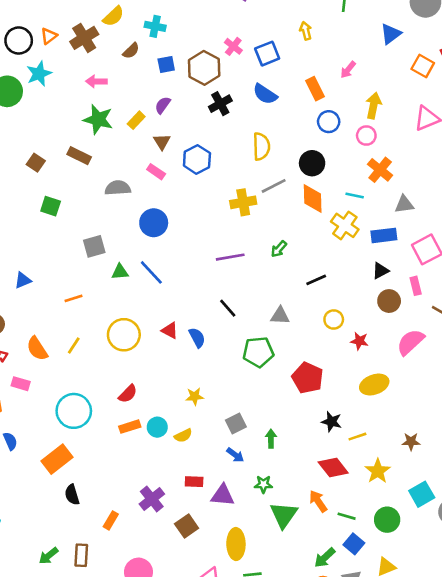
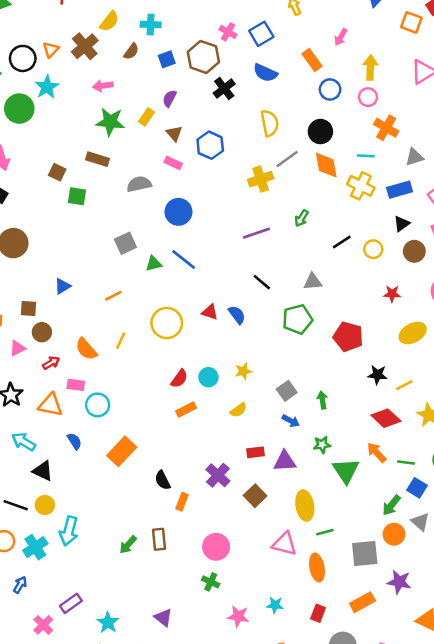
green square: (51, 206) -> (77, 196), moved
yellow circle: (334, 319) -> (373, 249), moved
cyan circle: (74, 411) -> (98, 405), moved, size x0.7
cyan circle: (157, 427) -> (208, 377), moved
black semicircle: (72, 495) -> (163, 480), moved

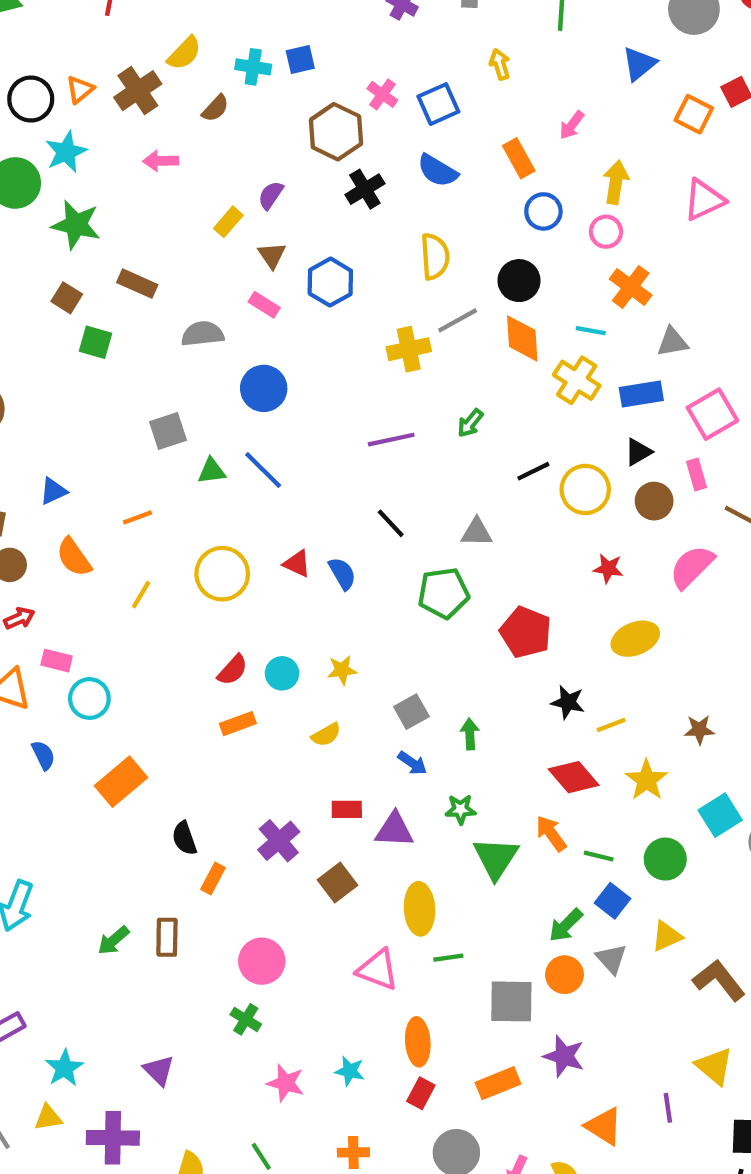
blue square: (167, 59) -> (300, 60), moved
green star: (110, 122) -> (76, 225), moved
yellow circle: (373, 249) -> (585, 489), size x1.5
orange semicircle: (86, 349) -> (74, 557), moved
orange ellipse: (317, 568) -> (418, 1042), moved

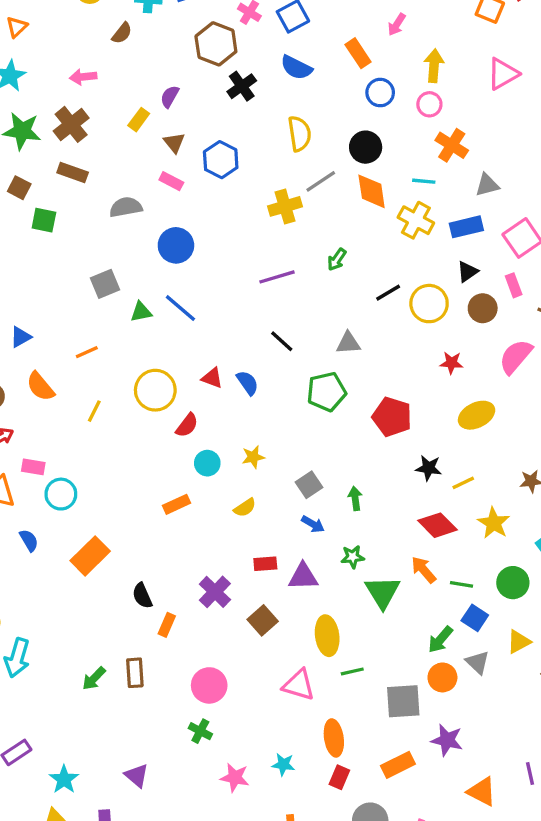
brown cross: (138, 91) -> (71, 124), moved
red semicircle: (233, 670) -> (187, 425), moved

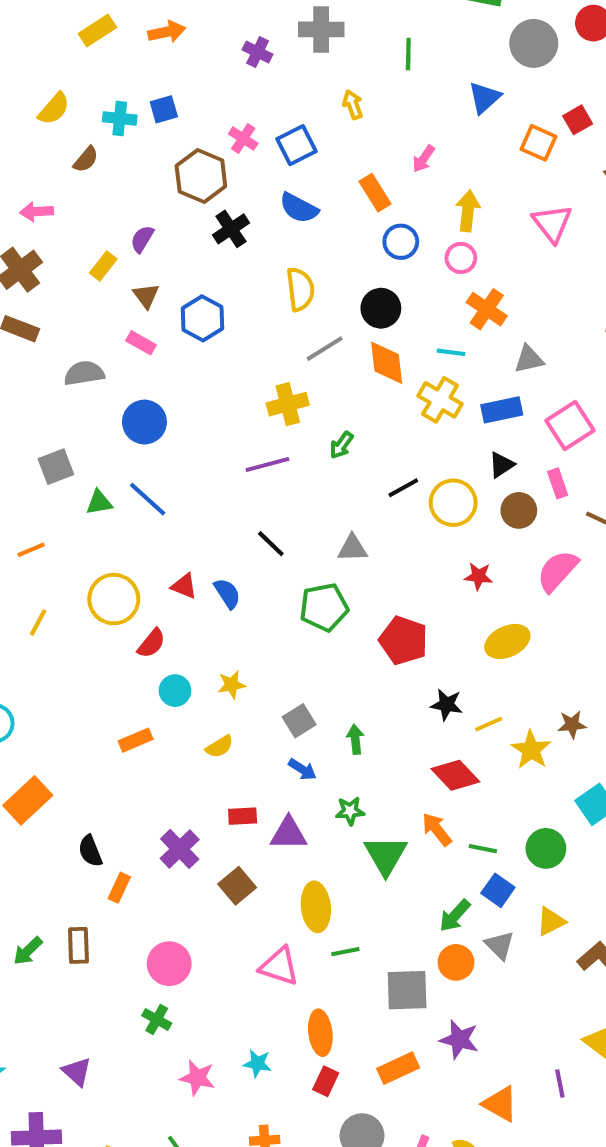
pink triangle: (503, 74) -> (552, 223), turned -40
yellow cross: (285, 206) -> (288, 404), moved
yellow star: (494, 523) -> (531, 750), moved

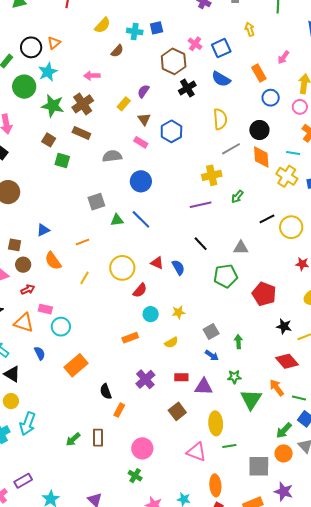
purple cross: (180, 849) -> (145, 379), moved

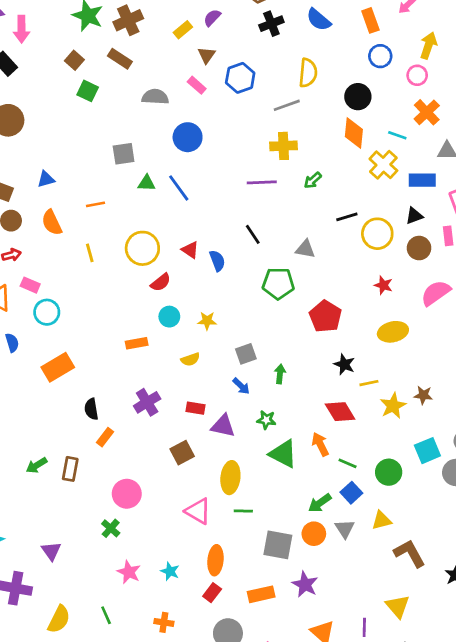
gray line: (231, 149) -> (287, 105), moved
yellow line: (85, 278) -> (90, 253), turned -56
green triangle: (251, 399) -> (283, 454), turned -45

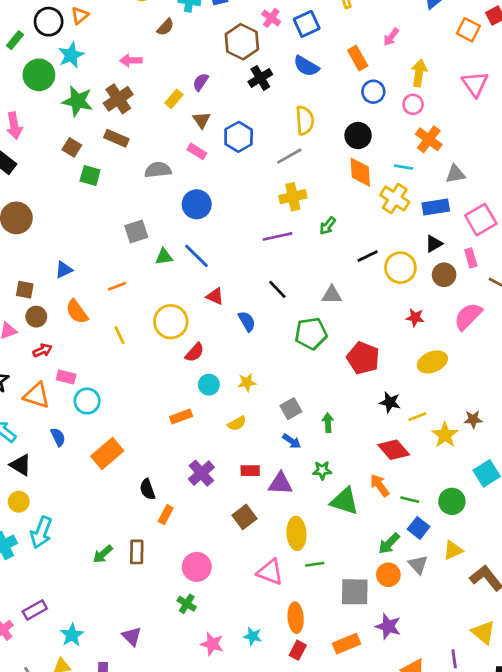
red triangle: (190, 250) -> (215, 296), moved

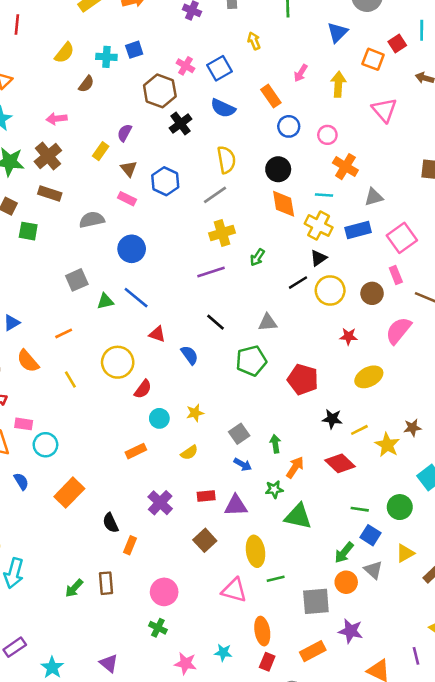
yellow arrow: (419, 73) -> (338, 84), moved
black triangle: (434, 244) -> (318, 258), moved
orange arrow: (380, 485) -> (295, 467), moved, turned 75

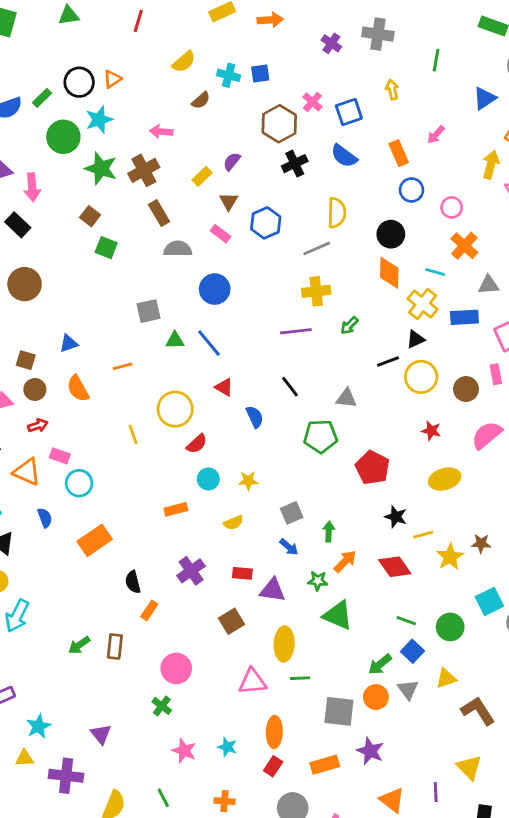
yellow arrow: (338, 84) -> (491, 165), moved
brown rectangle: (50, 193) -> (159, 213), moved, turned 30
yellow line: (70, 379) -> (133, 434), moved
pink triangle: (234, 590) -> (252, 682), turned -32

